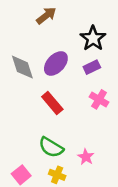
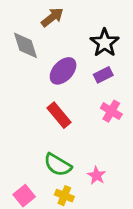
gray diamond: (22, 67) -> (25, 45), moved

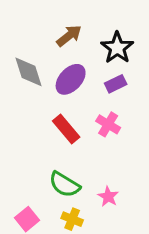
brown arrow: (52, 17) -> (69, 36), moved
gray diamond: (25, 45) -> (29, 72), moved
pink cross: (111, 111) -> (108, 124), moved

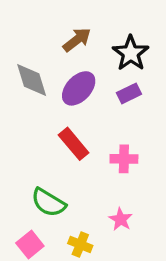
pink cross: (108, 124) -> (124, 159), moved, turned -30
green semicircle: (65, 185) -> (48, 203), moved

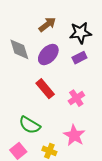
black star: (131, 53) -> (80, 33), turned 30
pink cross: (124, 159) -> (76, 98), turned -35
pink star: (121, 219) -> (74, 135), size x1.5

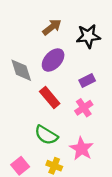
gray diamond: (19, 49) -> (21, 70), moved
purple rectangle: (79, 58) -> (87, 80), moved
green semicircle: (30, 125) -> (46, 135), moved

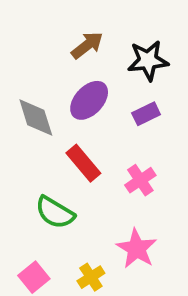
purple rectangle: (87, 80) -> (146, 114), moved
green semicircle: (46, 135) -> (55, 212), moved
yellow cross: (54, 166) -> (91, 277), turned 35

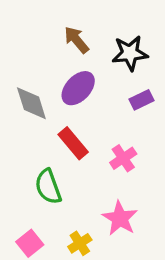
brown arrow: (87, 45) -> (76, 40), turned -92
purple rectangle: (146, 114) -> (142, 100), moved
green semicircle: (55, 212) -> (48, 187), turned 39

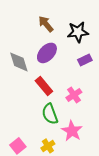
green semicircle: (48, 187) -> (50, 114), moved

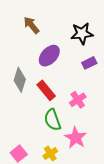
brown arrow: (46, 24) -> (31, 25), moved
gray diamond: (19, 62) -> (20, 80), moved, turned 35

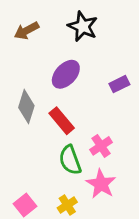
brown arrow: (31, 25) -> (26, 31), moved, turned -78
black star: (82, 34) -> (83, 26), moved, turned 30
pink cross: (78, 100) -> (101, 146), moved

